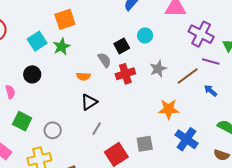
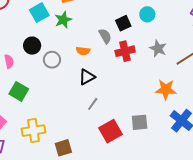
gray star: (158, 69) -> (158, 48), turned -30
gray circle: (53, 130) -> (52, 60), moved

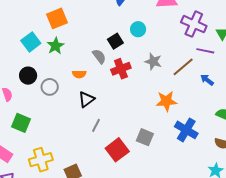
gray square: (140, 122) -> (145, 137), turned 36

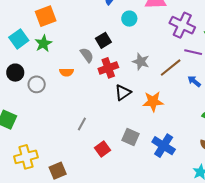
cyan circle: (138, 29) -> (129, 19), moved
black triangle: (87, 99) -> (123, 93), moved
blue cross: (186, 130) -> (164, 146), moved
red square: (117, 150) -> (103, 149), size x0.7

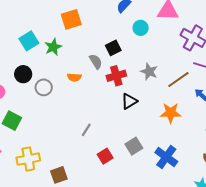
orange square: (46, 16) -> (71, 19), moved
orange star: (153, 102) -> (171, 113), moved
gray square: (130, 137) -> (134, 146), turned 30

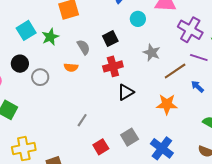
gray semicircle: (96, 62) -> (84, 47), moved
gray star: (149, 72) -> (152, 53), moved

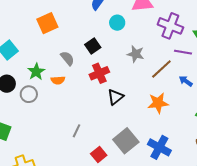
green star: (50, 37) -> (36, 72), moved
gray square: (130, 137) -> (126, 141), size x1.4

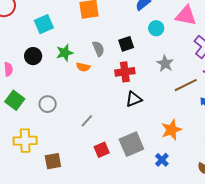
gray circle: (29, 94) -> (48, 104), moved
orange star: (158, 103) -> (171, 130), moved, turned -30
blue cross: (159, 147) -> (162, 160), size x0.6

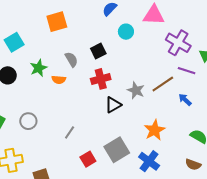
gray star: (165, 64) -> (136, 90), moved
blue cross: (162, 160) -> (149, 161), size x1.5

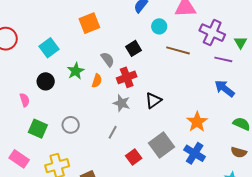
red cross: (101, 79) -> (127, 77), moved
orange semicircle: (59, 80) -> (97, 81), turned -72
brown line: (163, 84) -> (178, 50), moved, turned 55
gray star: (136, 90) -> (122, 103), moved
blue arrow: (185, 100) -> (225, 89), size x1.5

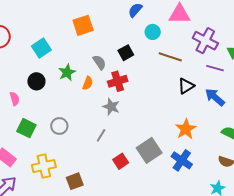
black triangle: (153, 101) -> (186, 86), moved

